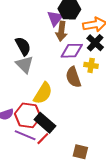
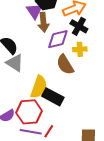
black rectangle: (45, 123) -> (53, 97), moved

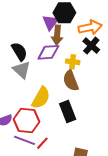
purple diamond: (58, 39) -> (48, 52), moved
yellow cross: (80, 49) -> (73, 62), moved
black rectangle: (53, 97) -> (68, 112), moved, turned 30

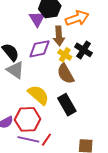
brown arrow: (57, 35) -> (59, 36), moved
black cross: (91, 46) -> (84, 50), moved
yellow cross: (73, 62) -> (65, 55), turned 32
yellow semicircle: (41, 98) -> (38, 95), turned -70

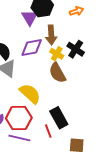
orange arrow: (77, 18) -> (76, 11), moved, size x0.6
black rectangle: (67, 105) -> (59, 118), moved
red line: (46, 140) -> (48, 131), moved, turned -56

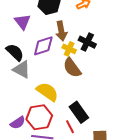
purple triangle: (30, 18) -> (22, 22), moved

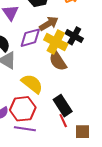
brown arrow: (61, 31) -> (49, 24), turned -114
yellow cross: (69, 49) -> (56, 42), size x1.6
red line: (70, 127) -> (63, 121), moved

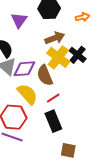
purple diamond: (30, 38) -> (24, 69), moved
brown semicircle: (58, 61) -> (45, 75), moved
red line: (63, 121) -> (53, 98), moved, turned 72

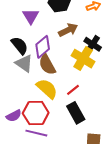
yellow cross: (58, 57) -> (83, 59), moved
purple diamond: (24, 69) -> (43, 47), moved, turned -30
brown semicircle: (45, 75) -> (47, 65), moved

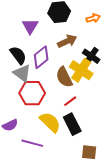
brown semicircle: (47, 65) -> (64, 77), moved
yellow semicircle: (47, 89) -> (50, 122), moved
red hexagon: (36, 113) -> (32, 93), moved

